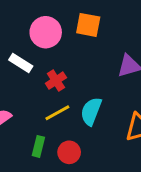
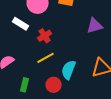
cyan semicircle: (91, 111) -> (69, 70), moved
green rectangle: (38, 146) -> (25, 85), moved

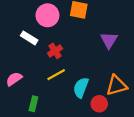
purple triangle: (95, 26) -> (109, 40), turned -42
red circle: (54, 85) -> (99, 104), moved

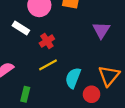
orange triangle: (117, 85) -> (109, 76), turned -35

